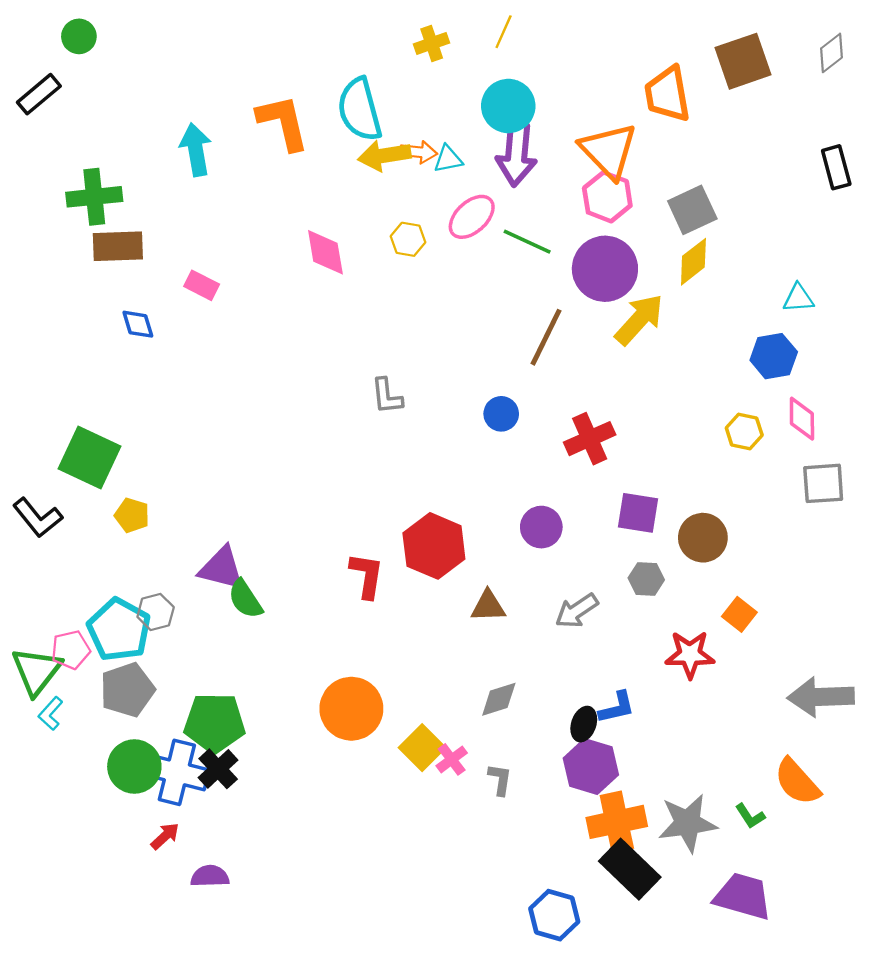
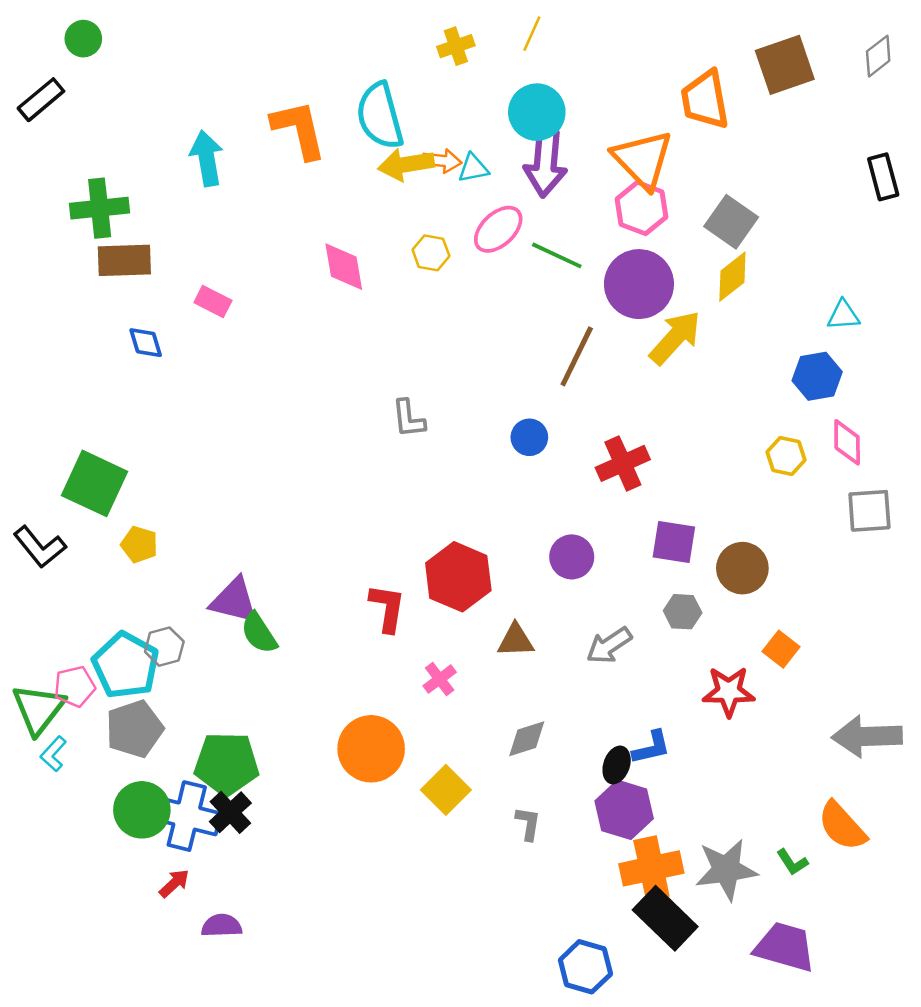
gray square: (692, 210) -> (731, 222), turned -30
pink cross: (452, 759) -> (440, 679), moved

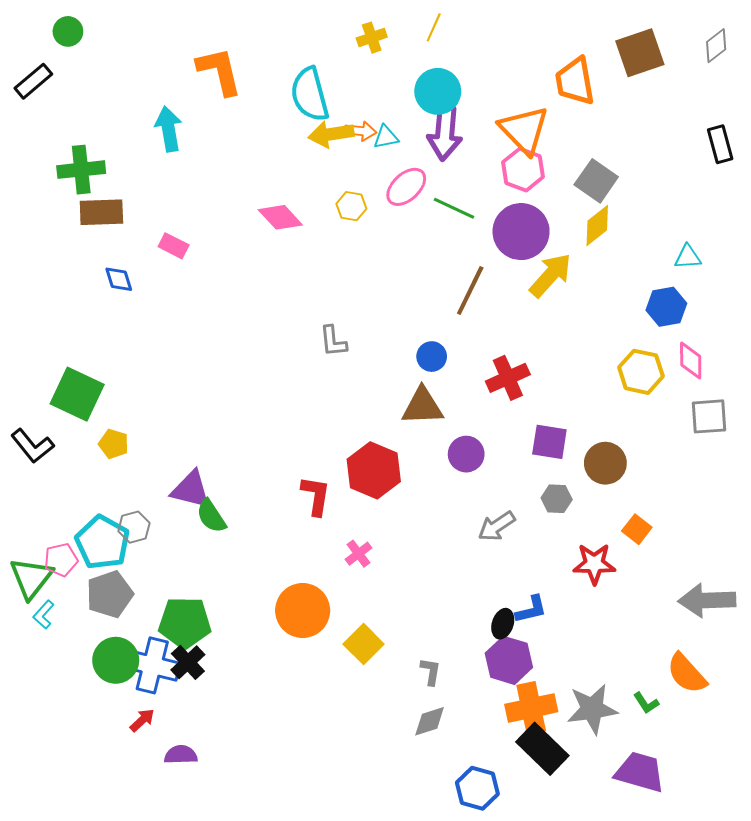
orange L-shape: (299, 130) -> (219, 71), moved
pink diamond: (344, 267) -> (280, 217), turned -33
yellow hexagon: (786, 456) -> (641, 372), size x1.4
brown triangle: (516, 640) -> (422, 406), moved, size x1.4
gray diamond: (527, 739) -> (430, 721), moved

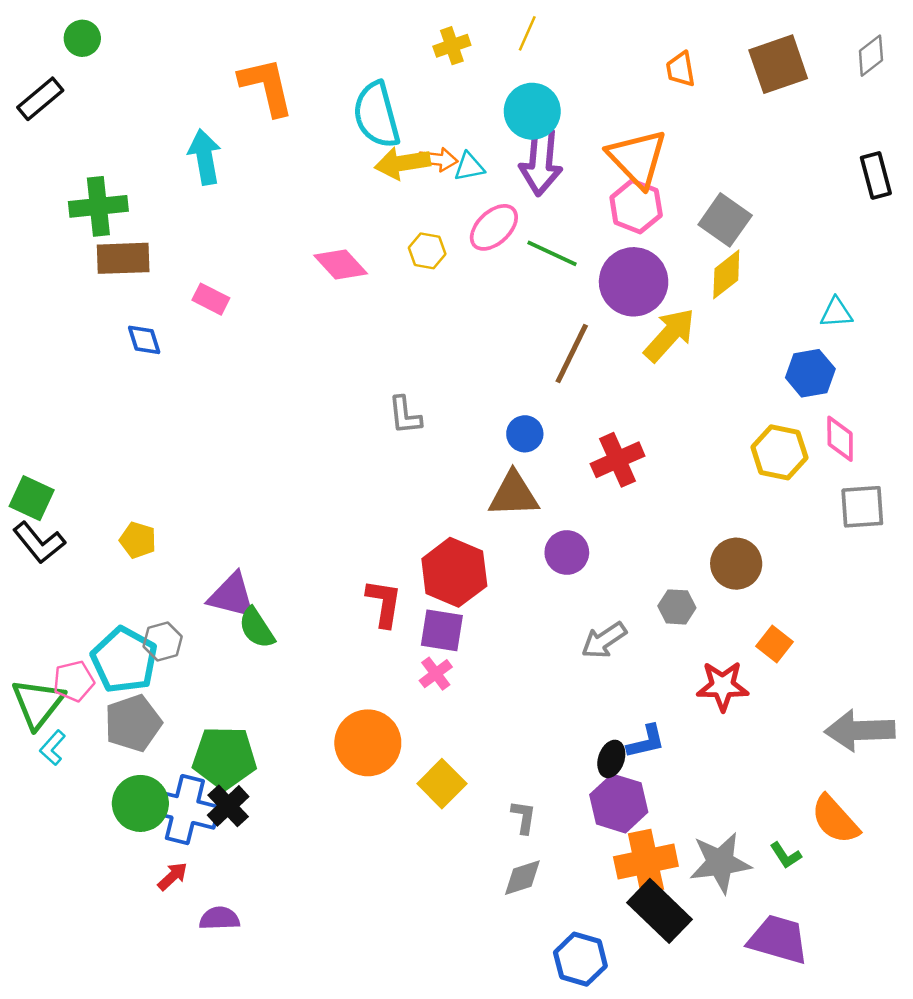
orange trapezoid: (575, 81) -> (681, 69), moved, size x0.6
green square: (77, 394) -> (32, 498), moved, size x0.7
purple square: (549, 442) -> (442, 630), moved

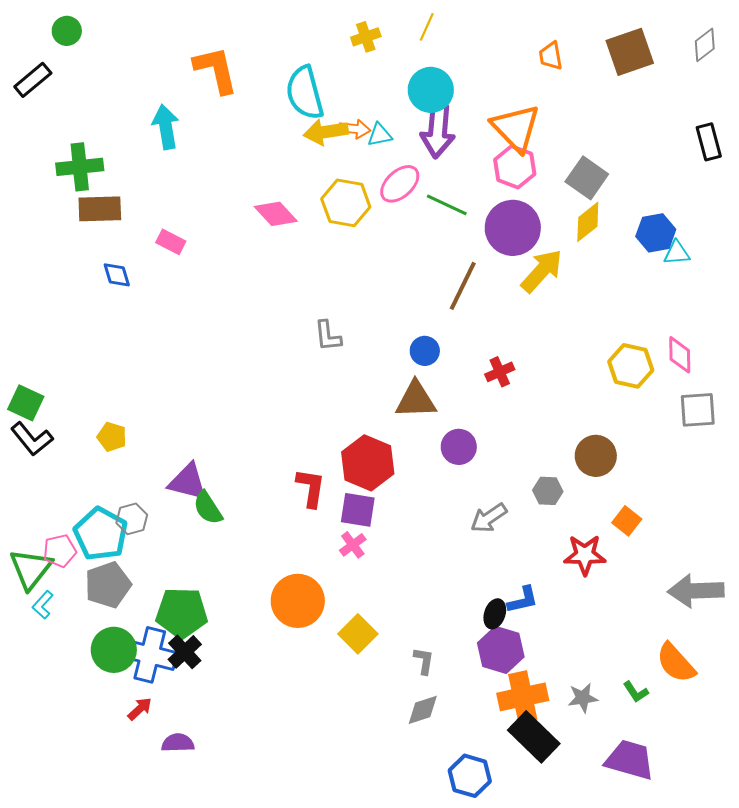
yellow hexagon: (427, 251) -> (346, 203), size x1.6
blue hexagon: (810, 373) -> (656, 233), moved
red cross: (618, 460) -> (500, 372), size x0.7
gray star: (720, 863) -> (583, 698), size x0.6

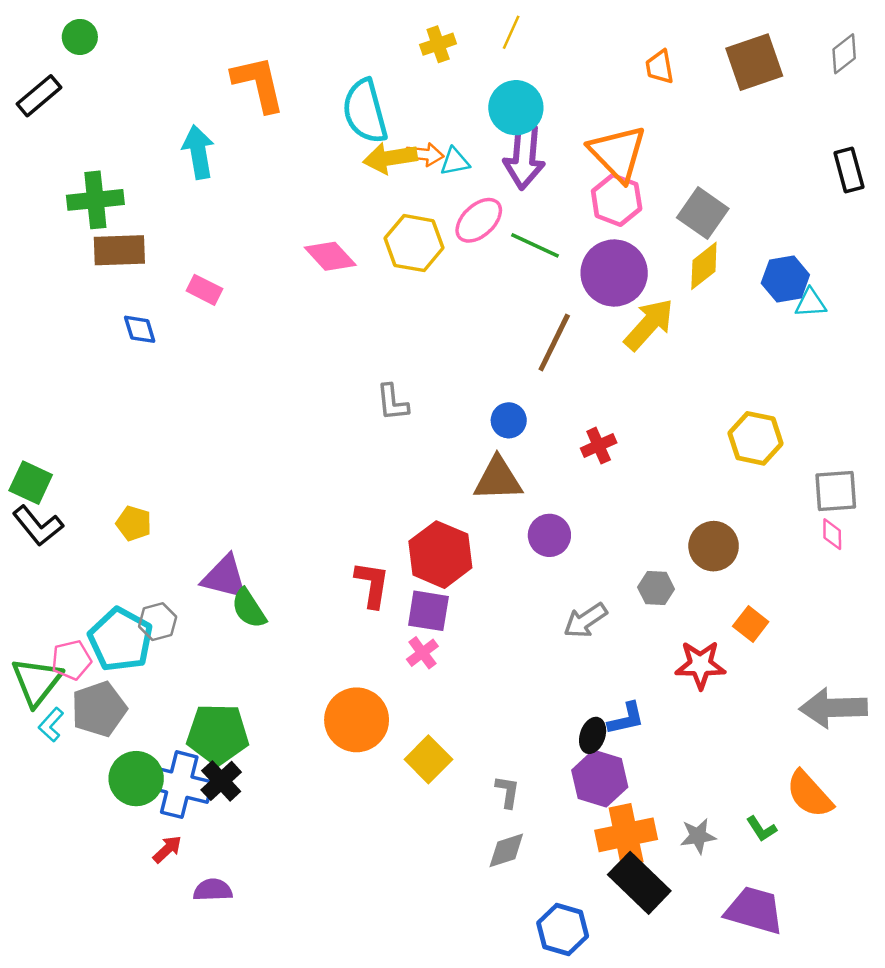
pink diamond: (680, 355) -> (832, 534), moved, size x0.7
gray pentagon: (108, 585) -> (99, 709), moved

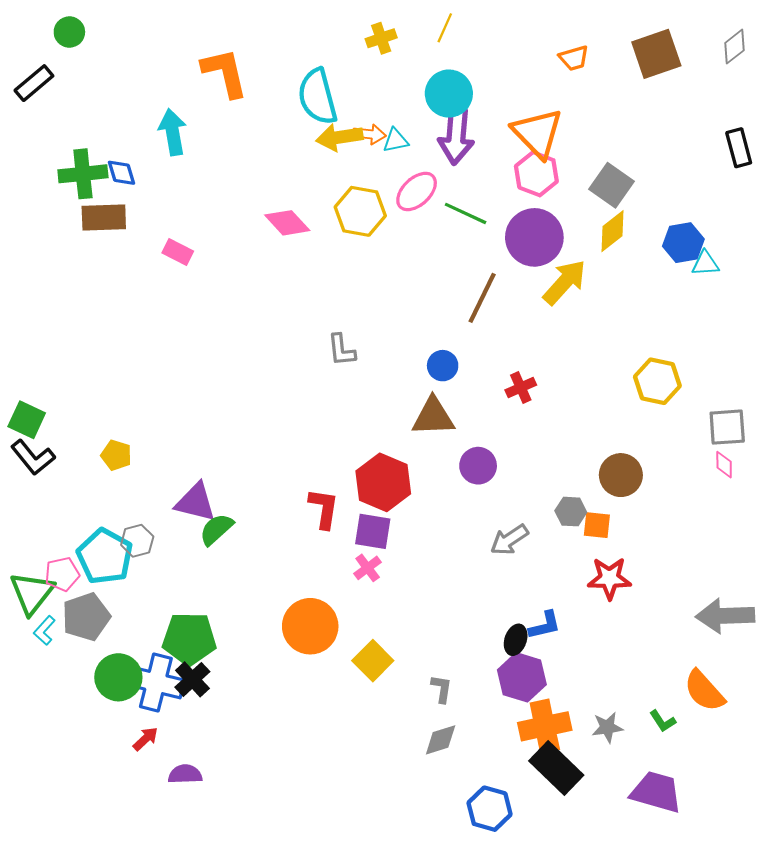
orange trapezoid: (660, 67) -> (574, 58), turned -96
blue diamond: (140, 329) -> (122, 173), moved
green semicircle: (249, 608) -> (216, 529), turned 81
orange square: (751, 624) -> (597, 525), moved, turned -32

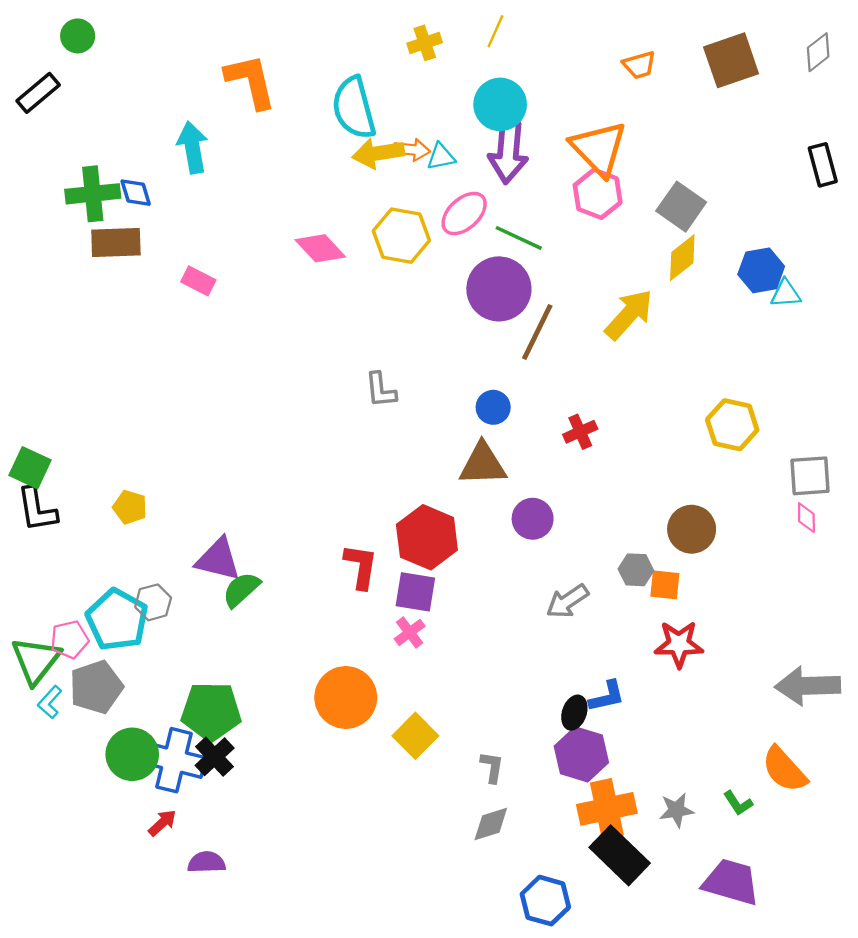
purple circle: (534, 237) -> (499, 289), moved
black L-shape: (33, 457) -> (37, 509), turned 30

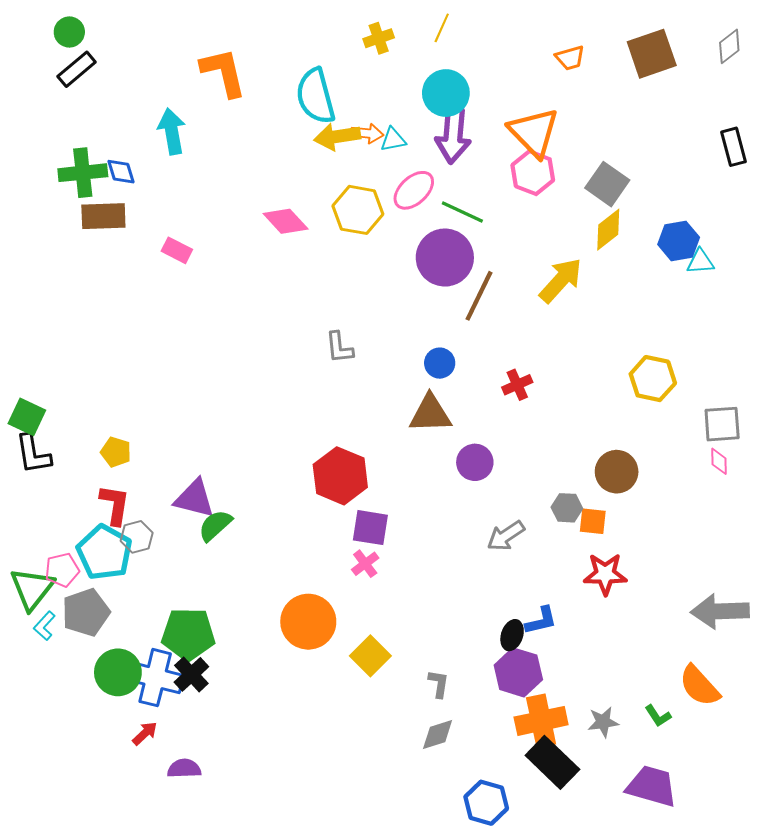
black rectangle: (38, 93) -> (77, 69), moved
red hexagon: (427, 537) -> (340, 476), moved
red L-shape: (361, 566) -> (115, 505), moved

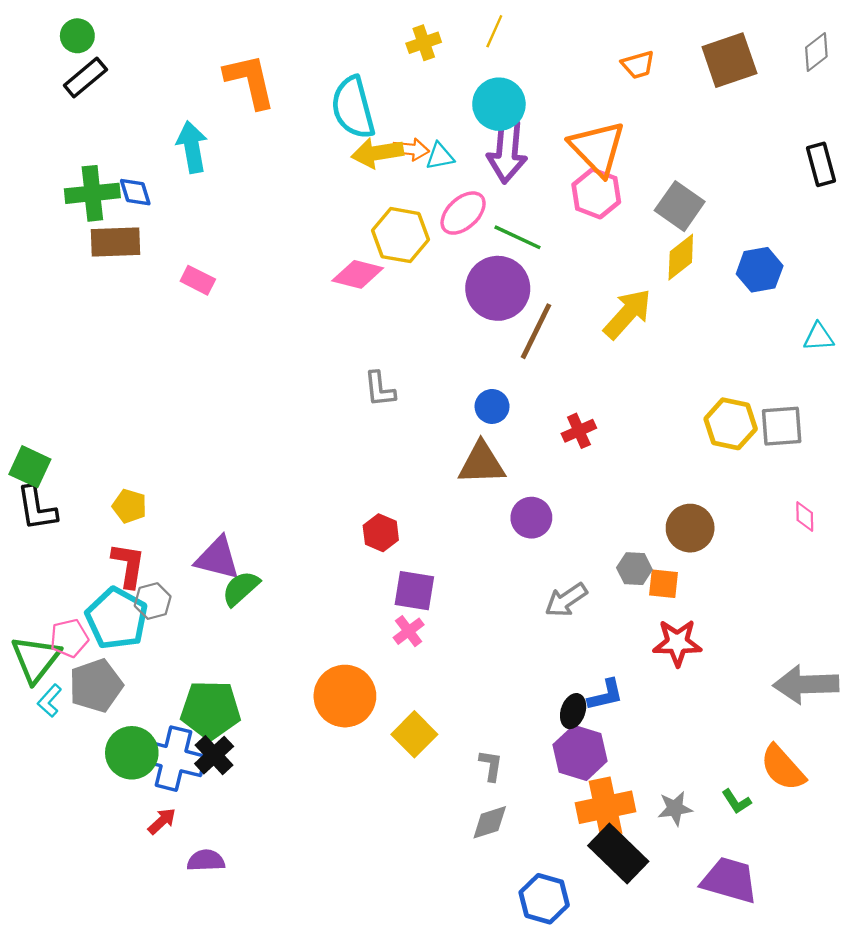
pink diamond: (286, 221) -> (358, 274), moved, turned -33
cyan triangle: (700, 262) -> (819, 337), moved
gray square: (722, 424) -> (782, 426), moved
red hexagon: (340, 476) -> (381, 533), size x0.6

